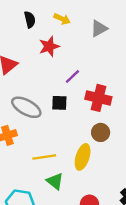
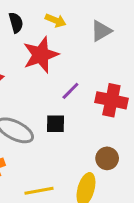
red star: (49, 46) -> (41, 55), size x1.4
red cross: (98, 98) -> (111, 100), moved

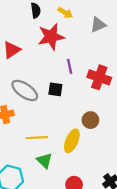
purple line: (70, 91) -> (70, 66), turned -64

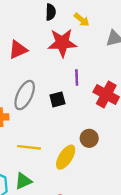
black square: (55, 89) -> (57, 99), turned -32
gray ellipse: (25, 90) -> (25, 95), turned 72
green triangle: (44, 161) -> (23, 181), moved, turned 42

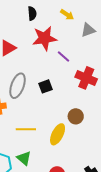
yellow arrow: (82, 20) -> (67, 15), moved
purple line: (77, 78) -> (63, 57), moved, turned -40
green triangle: (23, 181) -> (24, 158), turned -49

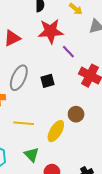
green triangle: (24, 158) -> (32, 155), moved

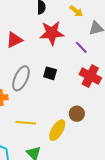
purple line: (68, 52) -> (81, 47), moved
black square: (48, 81) -> (50, 73), moved, turned 32

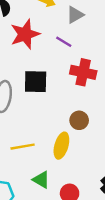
black square: (50, 73) -> (36, 82), size x1.5

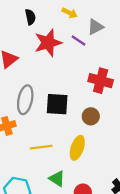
purple line: (64, 42) -> (78, 40), moved
black square: (36, 82) -> (57, 104), moved
brown circle: (79, 120) -> (91, 116), moved

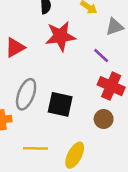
purple line: (78, 40) -> (101, 55), moved
brown circle: (91, 116) -> (104, 119), moved

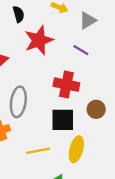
red cross: (111, 86) -> (66, 85), moved
black square: (60, 104) -> (63, 120), moved

